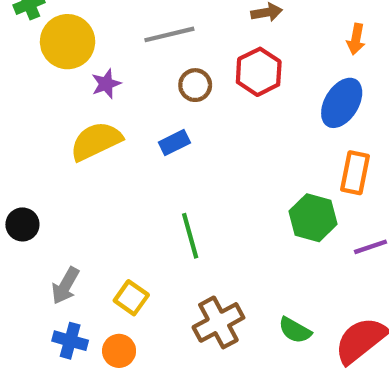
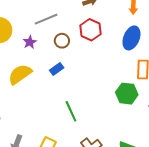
purple star: (106, 84) -> (30, 42), moved

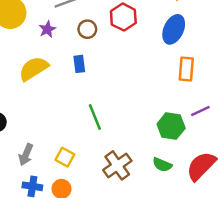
blue rectangle: (57, 69) -> (79, 64), turned -64
green hexagon: (127, 94) -> (171, 126), moved

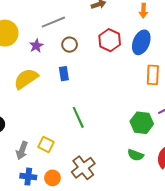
red hexagon: (123, 17) -> (110, 40), moved
yellow square: (65, 157) -> (46, 144), moved
brown cross: (117, 165) -> (83, 168), moved

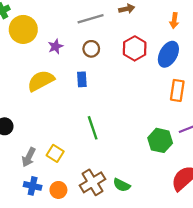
gray line: (53, 22) -> (91, 19), moved
green semicircle: (135, 155) -> (122, 185), moved

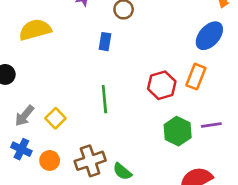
red hexagon: (135, 48) -> (162, 85), moved
yellow semicircle: (41, 81) -> (35, 30), moved
orange rectangle: (177, 90) -> (196, 77), moved

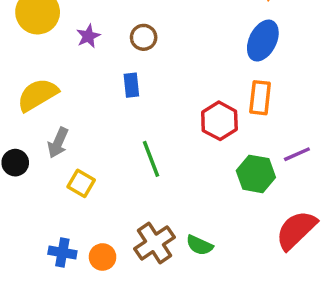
gray arrow: (24, 116) -> (58, 143), moved
yellow square: (55, 118) -> (81, 183), moved

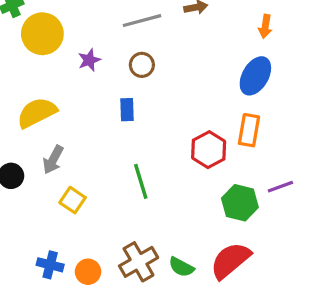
red semicircle: (296, 230) -> (230, 260), moved

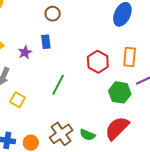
purple star: (89, 60) -> (25, 52), moved
orange rectangle: (249, 130) -> (130, 57), moved
green line: (141, 181) -> (58, 85), turned 50

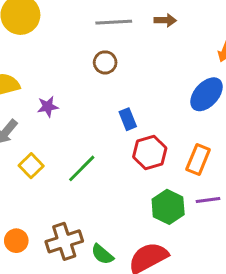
blue rectangle: (46, 42) -> (128, 119), moved, turned -32
yellow square: (18, 100) -> (31, 166), moved

